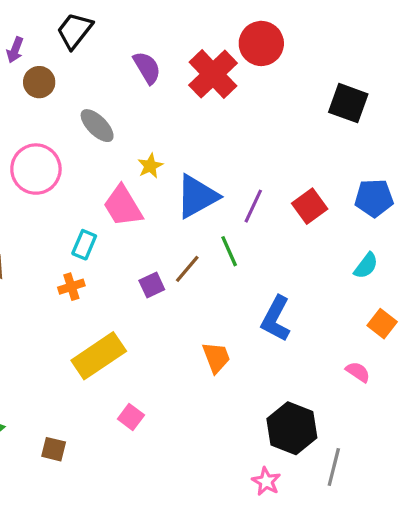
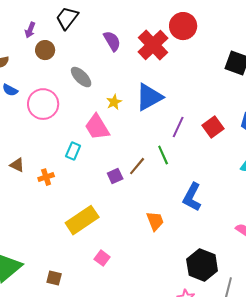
blue triangle: (197, 196) -> (149, 97), moved
orange cross: (71, 287) -> (46, 177), moved

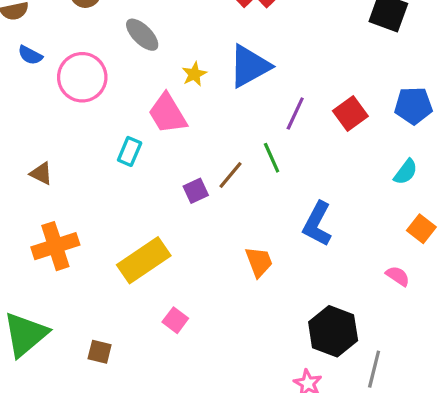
orange cross: (46, 177) -> (55, 246), moved, size x1.8

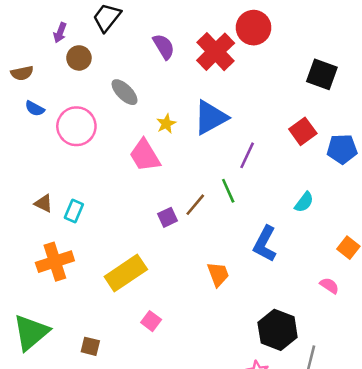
red square: (350, 114) -> (303, 131), moved
cyan rectangle: (130, 151) -> (74, 211), moved
cyan semicircle: (406, 172) -> (304, 202), moved

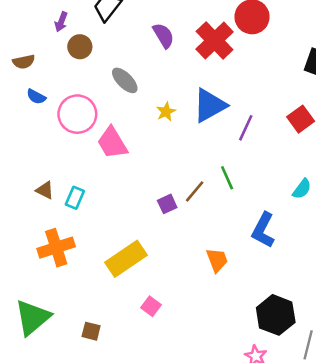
pink trapezoid: (145, 155) -> (112, 143), moved
purple line: (247, 155) -> (246, 128), moved

